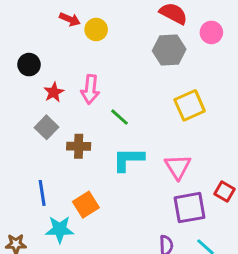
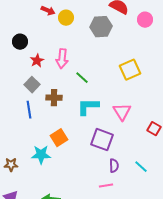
gray hexagon: (169, 50) -> (101, 27), moved
blue line: (42, 193) -> (29, 110), moved
purple square: (190, 208) -> (102, 140), moved, turned 30

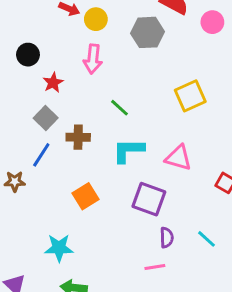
pink arrow: (62, 59) -> (93, 59), moved
blue line: (29, 110) -> (41, 155), turned 42
pink triangle: (122, 112) -> (178, 158), turned -42
cyan star: (41, 155) -> (59, 248), moved
brown star: (11, 165) -> (15, 181), moved

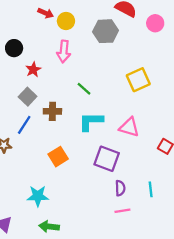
cyan line: (206, 239) -> (151, 189), turned 42
pink line: (155, 267) -> (122, 211), moved

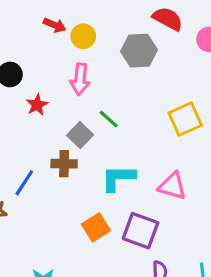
green line: (84, 89) -> (109, 119), moved
gray square: (28, 97) -> (80, 135), moved
orange square: (58, 157) -> (96, 227), moved

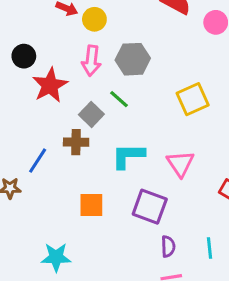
gray hexagon: (139, 51) -> (133, 59), moved
red star: (37, 105) -> (50, 85), size x1.6
pink triangle: (172, 186) -> (180, 164), turned 40
orange square: (96, 227) -> (91, 205), moved, turned 32

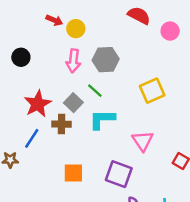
red star: (50, 85) -> (38, 104), moved
cyan L-shape: (128, 156) -> (102, 119), moved

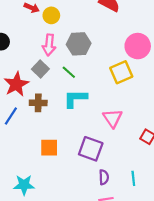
pink circle: (170, 31) -> (138, 46), moved, size x1.5
gray square: (73, 103) -> (40, 69), moved

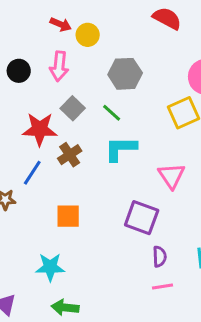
pink arrow: (49, 45) -> (59, 66), moved
red star: (16, 84) -> (40, 129), turned 30
brown cross: (38, 103) -> (70, 155), turned -35
orange square: (49, 148) -> (68, 216), moved

